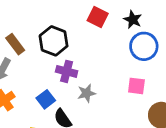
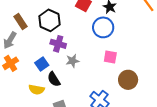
blue circle: (144, 46) -> (103, 27), moved

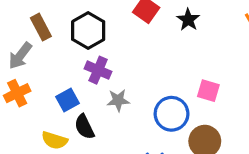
blue circle: (103, 27) -> (172, 114), moved
pink square: (110, 57) -> (208, 91), moved

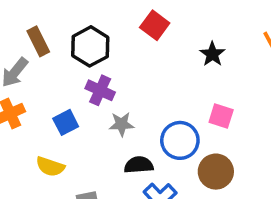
black star: (188, 20) -> (212, 54), moved
black semicircle: (84, 127) -> (139, 165), moved, turned 110

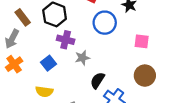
blue circle: (180, 140) -> (105, 23), moved
black semicircle: (139, 165) -> (98, 80), turned -42

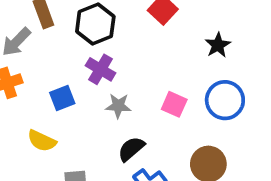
blue circle: (105, 23) -> (225, 100), moved
pink square: (142, 41) -> (174, 104), moved

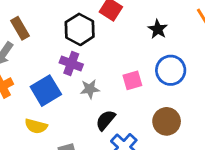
black hexagon: (95, 24) -> (80, 29), moved
blue square: (62, 98) -> (46, 91), size x1.5
pink square: (174, 104) -> (132, 80), turned -30

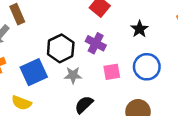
black hexagon: (80, 29) -> (61, 48), moved
purple cross: (71, 63) -> (96, 43), moved

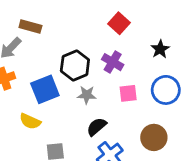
brown rectangle: (17, 14) -> (30, 27), turned -54

